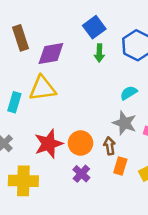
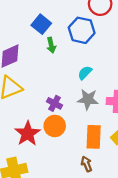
brown arrow: (110, 146) -> (87, 164), moved
orange rectangle: (120, 166) -> (94, 137), size x1.5
purple cross: (81, 174) -> (55, 103), moved

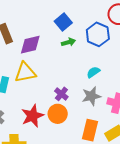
green arrow: (51, 45) -> (68, 42), turned -104
gray star: (88, 99) -> (91, 96), turned -30

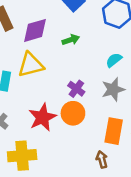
green arrow: (68, 42) -> (71, 40), moved

